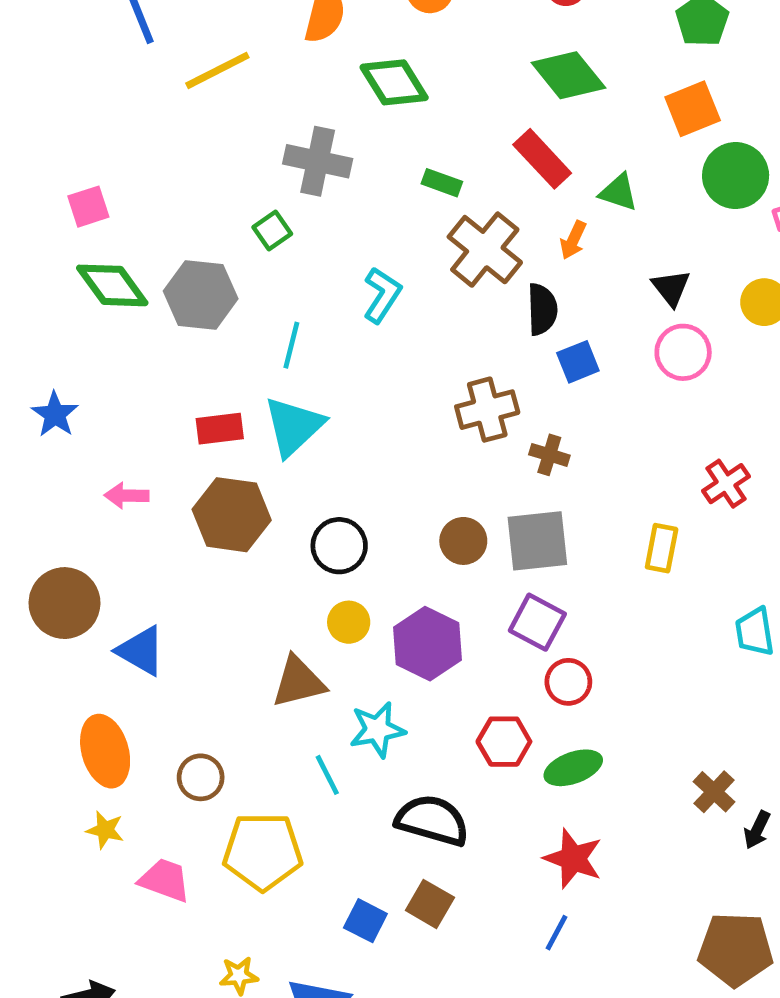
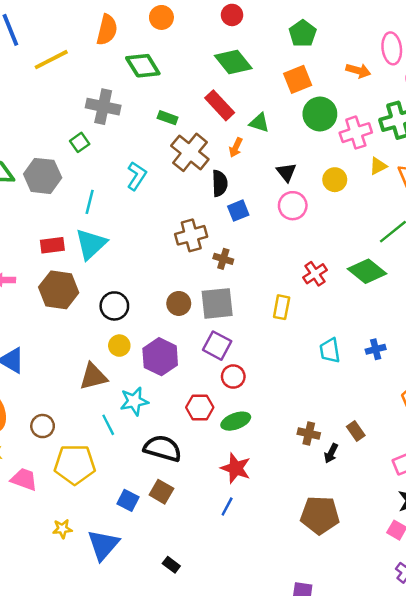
brown cross: (714, 792) -> (309, 433), turned -30

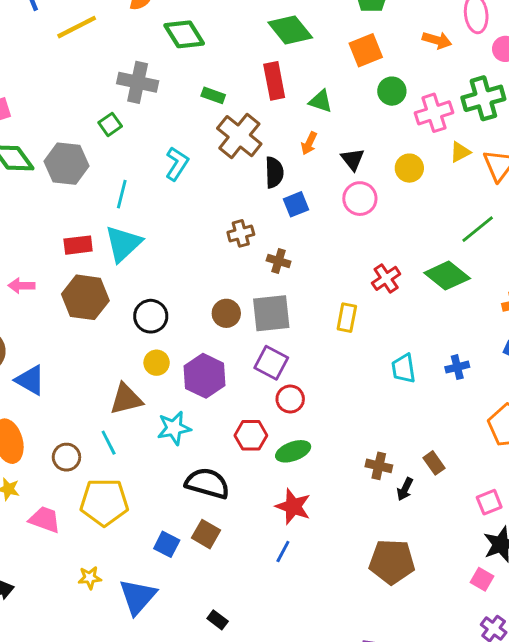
red rectangle: (220, 105) -> (274, 81), turned 32
green circle: (320, 114) -> (392, 91), size x0.7
orange arrow: (236, 147) -> (309, 143), moved
brown cross: (191, 235) -> (241, 233), size x0.7
cyan line: (108, 425) -> (109, 443), moved

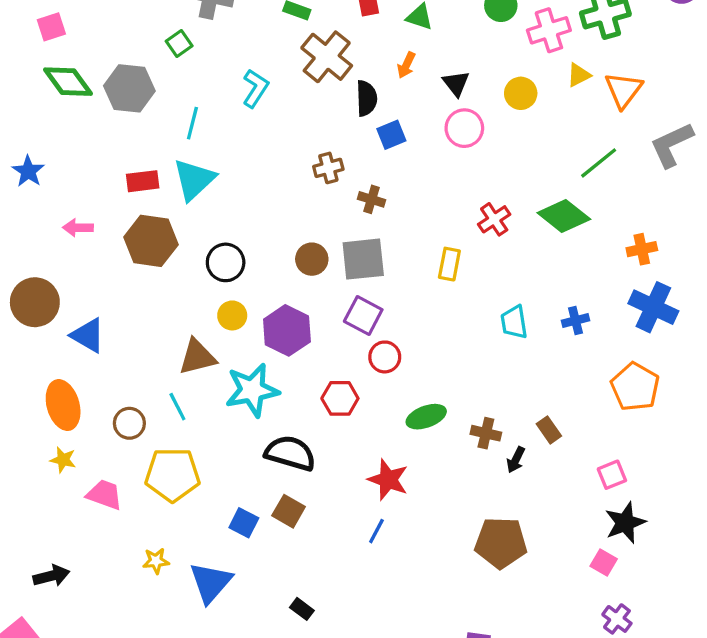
cyan star: (174, 428) -> (252, 390), size x1.4
green ellipse: (293, 451) -> (426, 417), moved

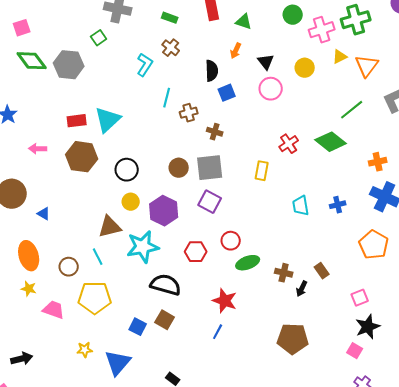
brown cross: (327, 57) -> (171, 48), moved, size x0.6
cyan line: (192, 123) -> (167, 98), moved
blue triangle: (88, 335) -> (44, 214), size x0.6
red circle: (385, 357) -> (231, 241), moved

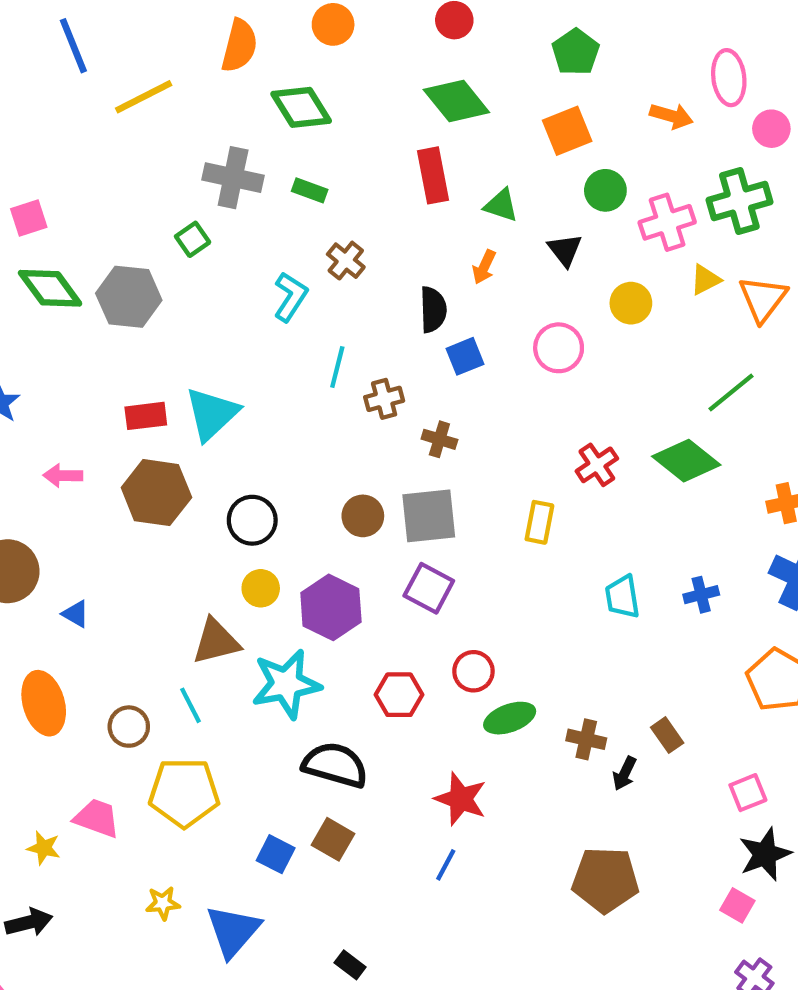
green rectangle: (170, 18) -> (310, 190), moved
black triangle: (266, 62) -> (565, 250), moved
yellow star: (29, 289) -> (44, 848), moved

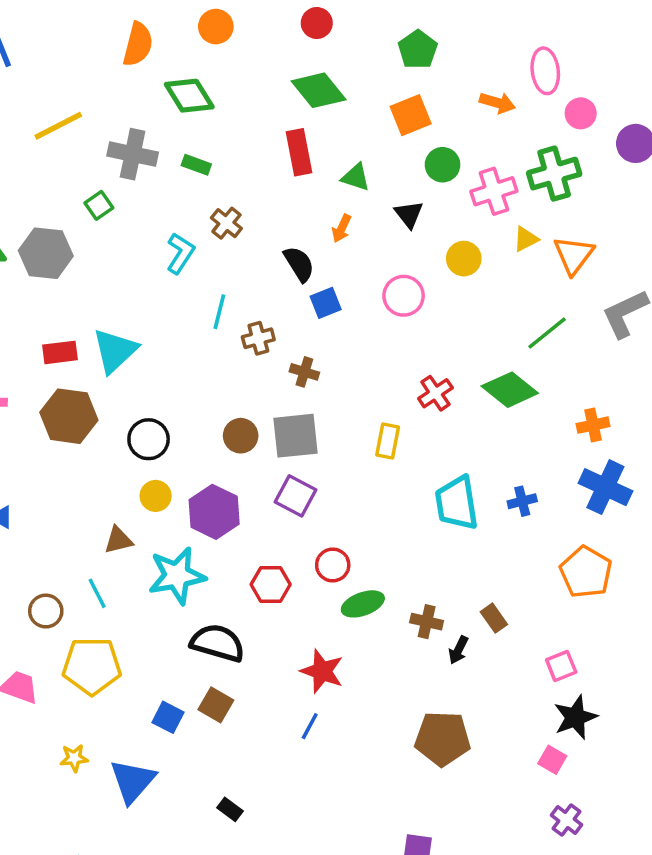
yellow line: (144, 97) -> (58, 126), moved
black semicircle: (433, 310) -> (299, 264), turned -30
cyan trapezoid: (622, 597) -> (457, 503), size x1.5
brown triangle: (216, 641) -> (118, 540), size x0.7

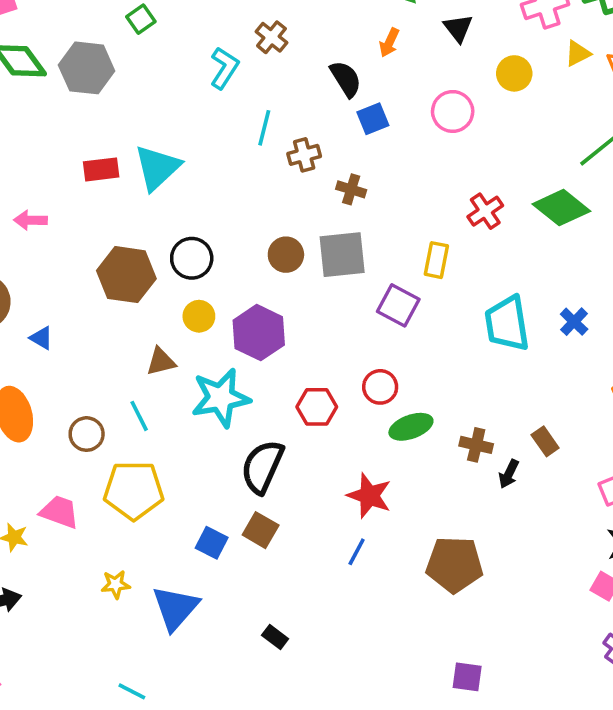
brown hexagon: (69, 416) -> (126, 275), moved
purple square: (296, 496) -> (398, 305), moved
blue cross: (522, 501) -> (574, 322), turned -32
black semicircle: (218, 643) -> (262, 467), turned -82
brown pentagon: (443, 739) -> (454, 564), moved

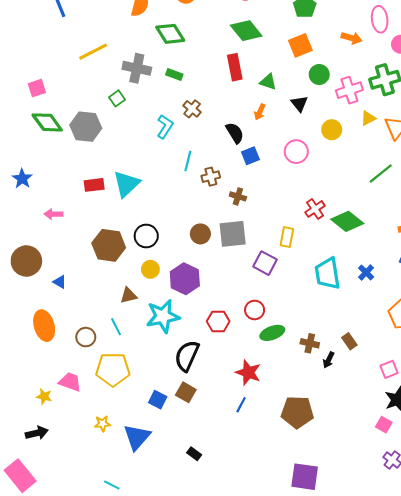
green diamond: (561, 208) -> (347, 221), moved
purple square: (467, 677) -> (305, 477), size x1.6

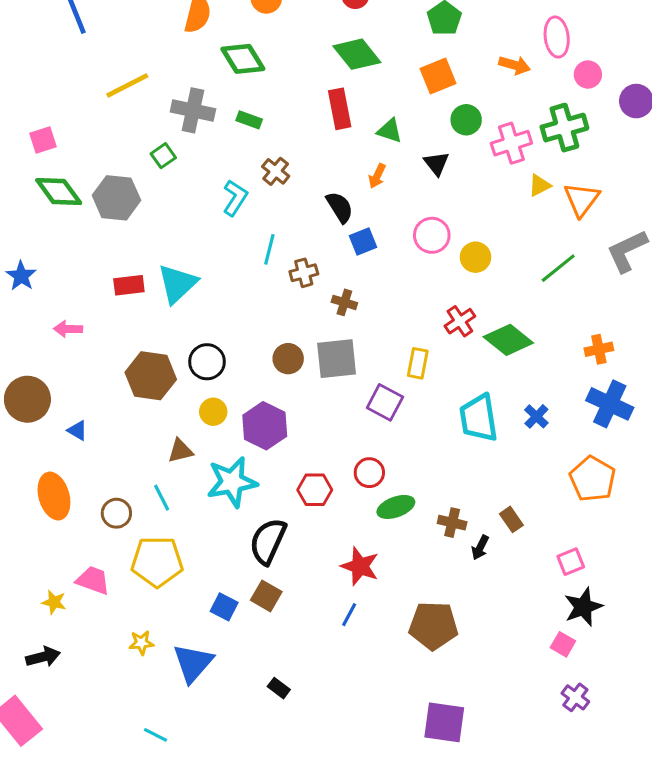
yellow circle: (332, 130) -> (476, 257), moved

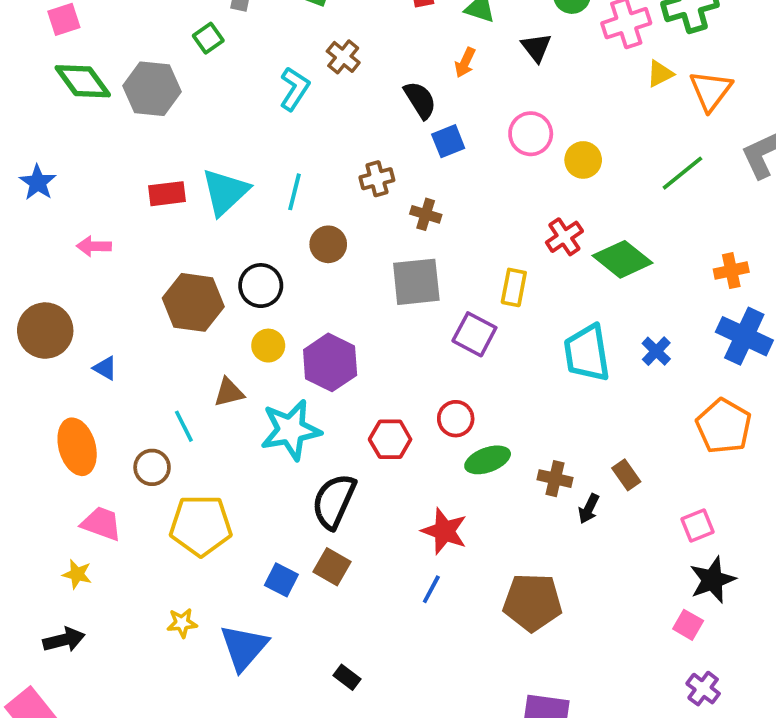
cyan line: (269, 249) -> (294, 192), moved
brown circle: (288, 359) -> (328, 244), moved
cyan line: (162, 498) -> (184, 426), moved
pink trapezoid: (93, 580) -> (101, 524), moved

